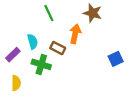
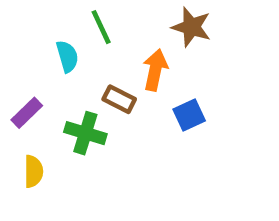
cyan semicircle: (33, 41) -> (67, 56), moved
blue square: (116, 59) -> (189, 115), moved

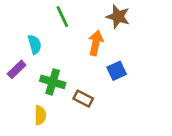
cyan semicircle: (67, 56) -> (35, 44), moved
brown rectangle: (119, 99) -> (83, 99), moved
yellow semicircle: (34, 171) -> (40, 115), moved

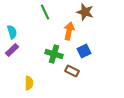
cyan semicircle: (35, 44) -> (12, 32), moved
green cross: (53, 82) -> (54, 54), moved
brown rectangle: (83, 99) -> (72, 71), moved

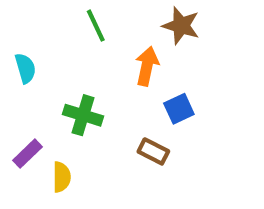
purple rectangle: (12, 50) -> (27, 154), moved
green cross: (54, 54) -> (83, 115), moved

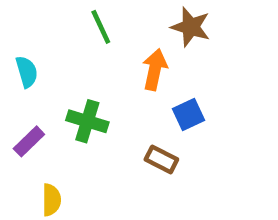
purple rectangle: (27, 154) -> (29, 141), moved
yellow semicircle: (62, 177) -> (51, 200), moved

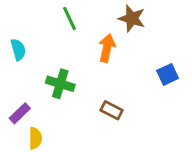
blue square: (188, 114) -> (168, 74), moved
purple rectangle: (29, 141) -> (20, 113), moved

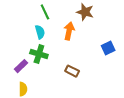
cyan semicircle: (18, 50) -> (40, 32), moved
purple rectangle: (20, 113) -> (21, 66), moved

